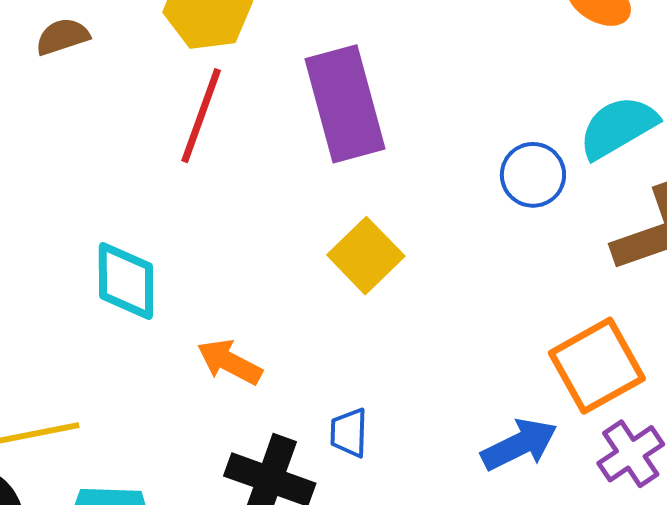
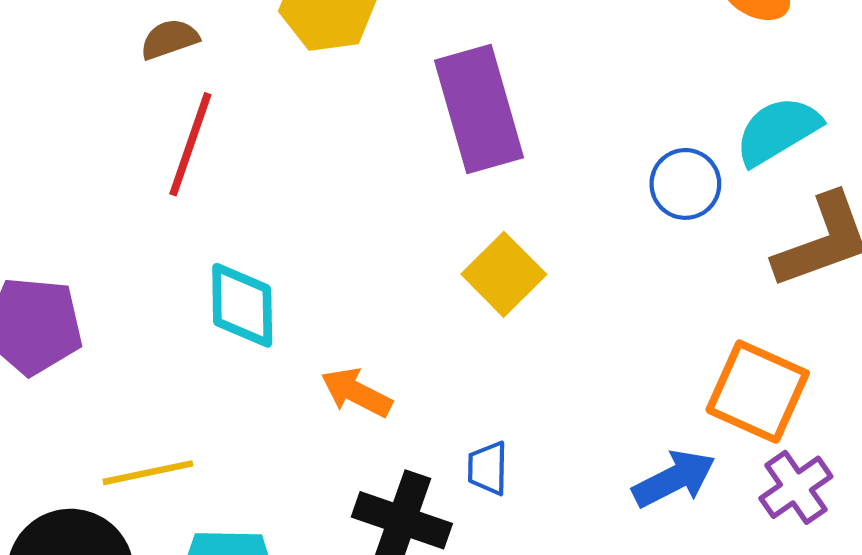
red line: (201, 116) -> (190, 144), moved
orange square: (597, 366) -> (758, 392), turned -36

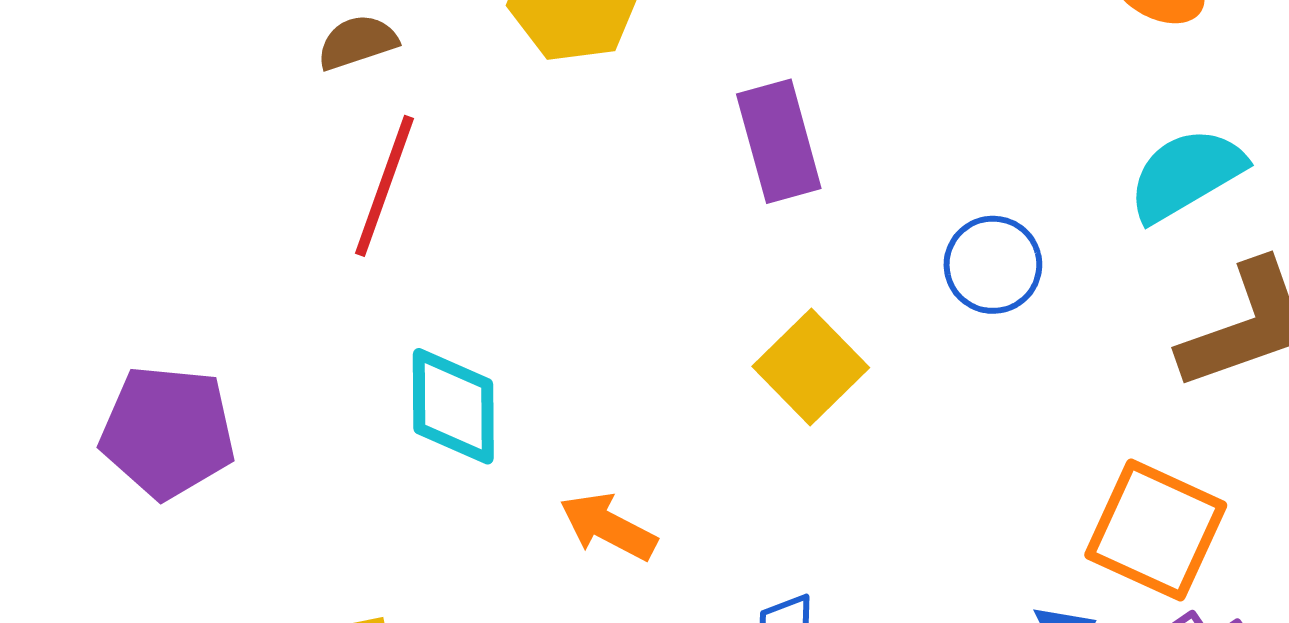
purple rectangle: (479, 109) -> (779, 141), size x0.7
blue circle: (685, 184) -> (993, 265), moved

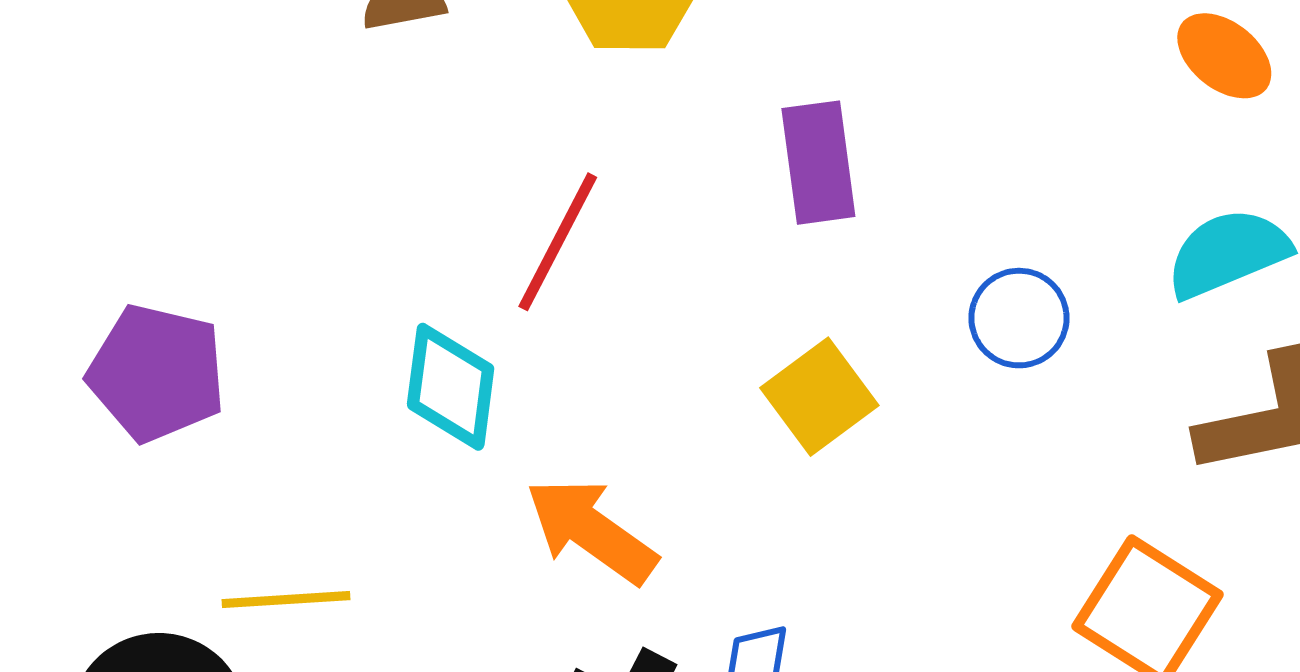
red line: (385, 186) -> (558, 242), moved
orange arrow: (608, 527) -> (591, 531), size x1.4

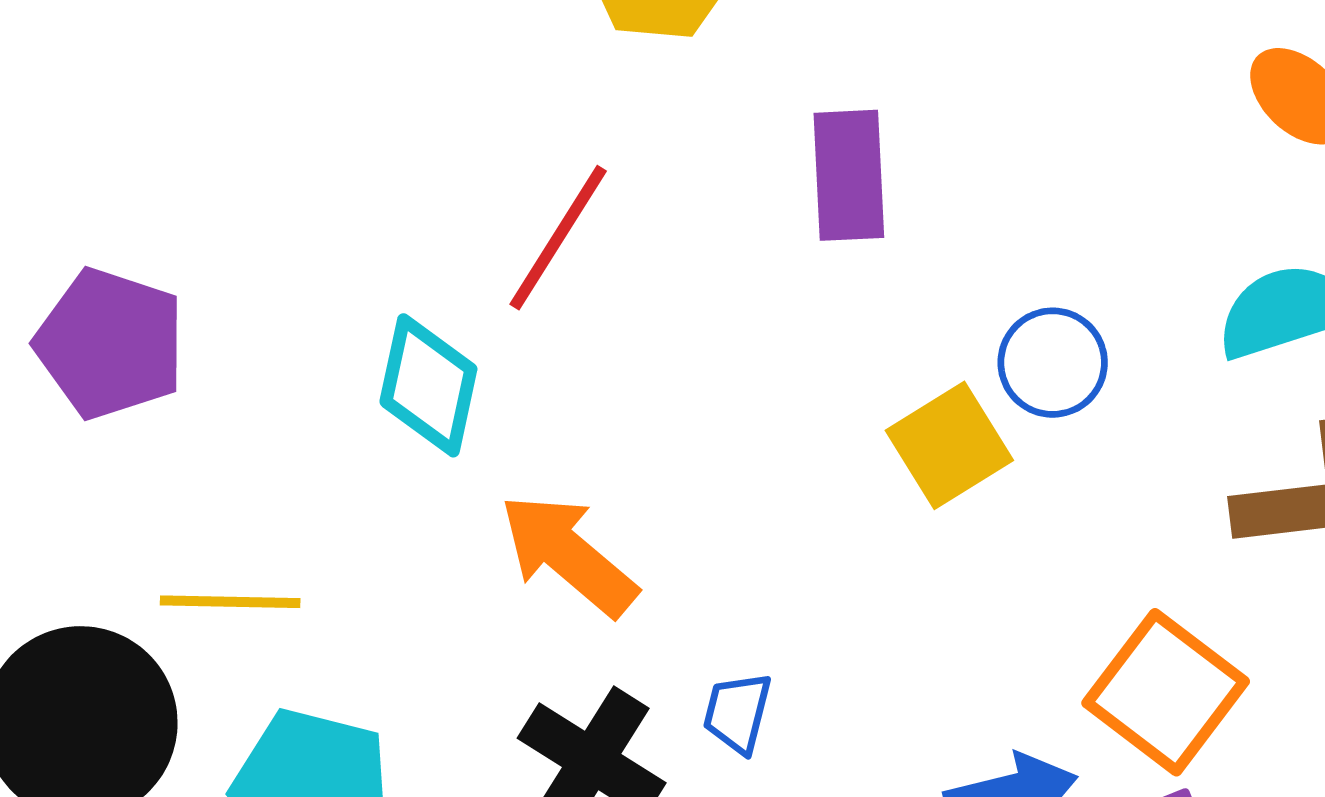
yellow square: (819, 397) -> (949, 445), moved

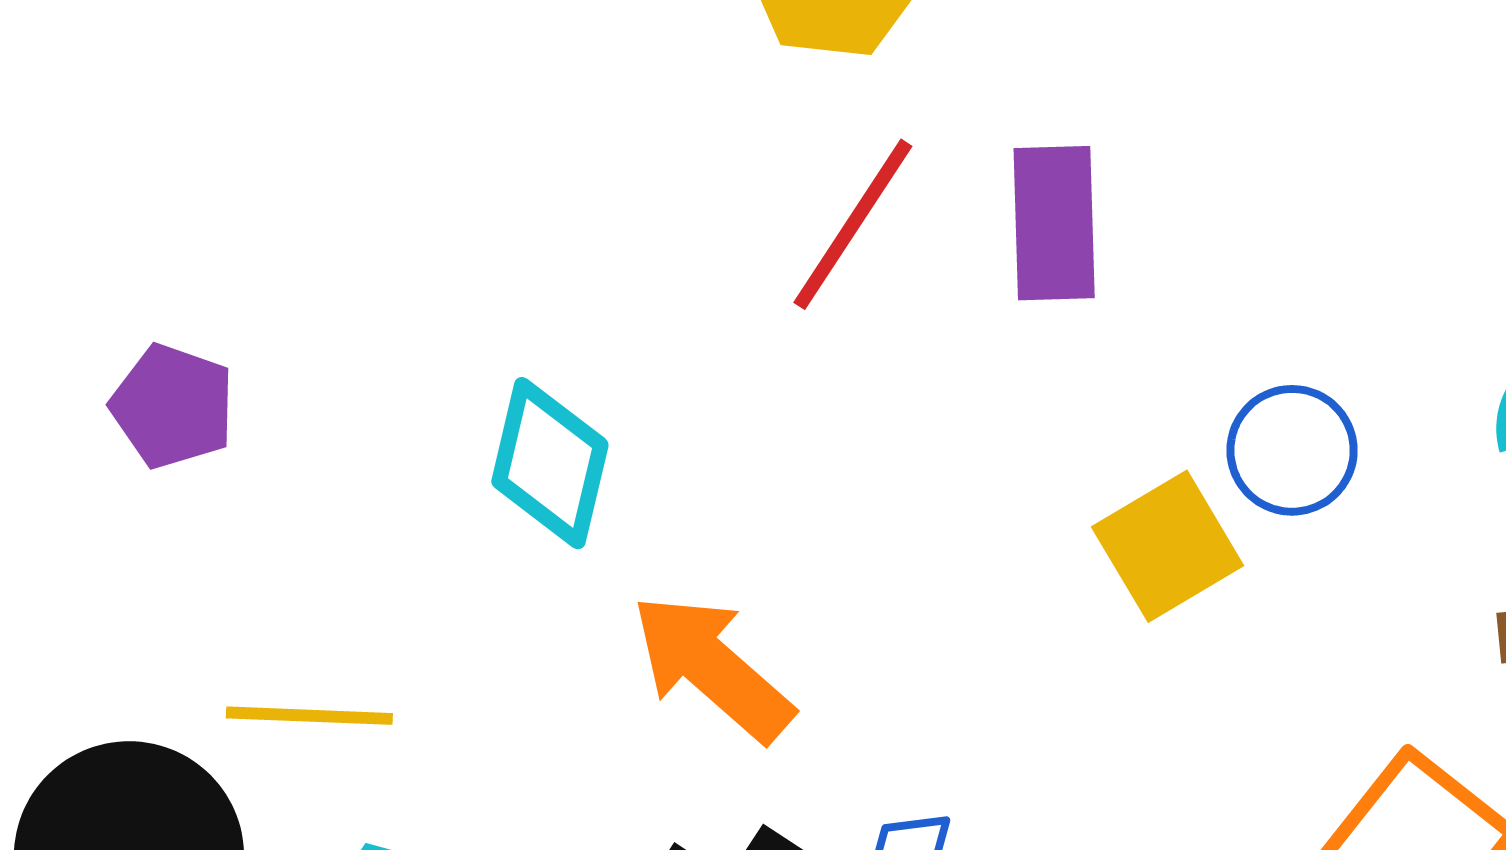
red line: (558, 238) -> (853, 224), moved
purple pentagon: (110, 344) -> (173, 406), size x0.7

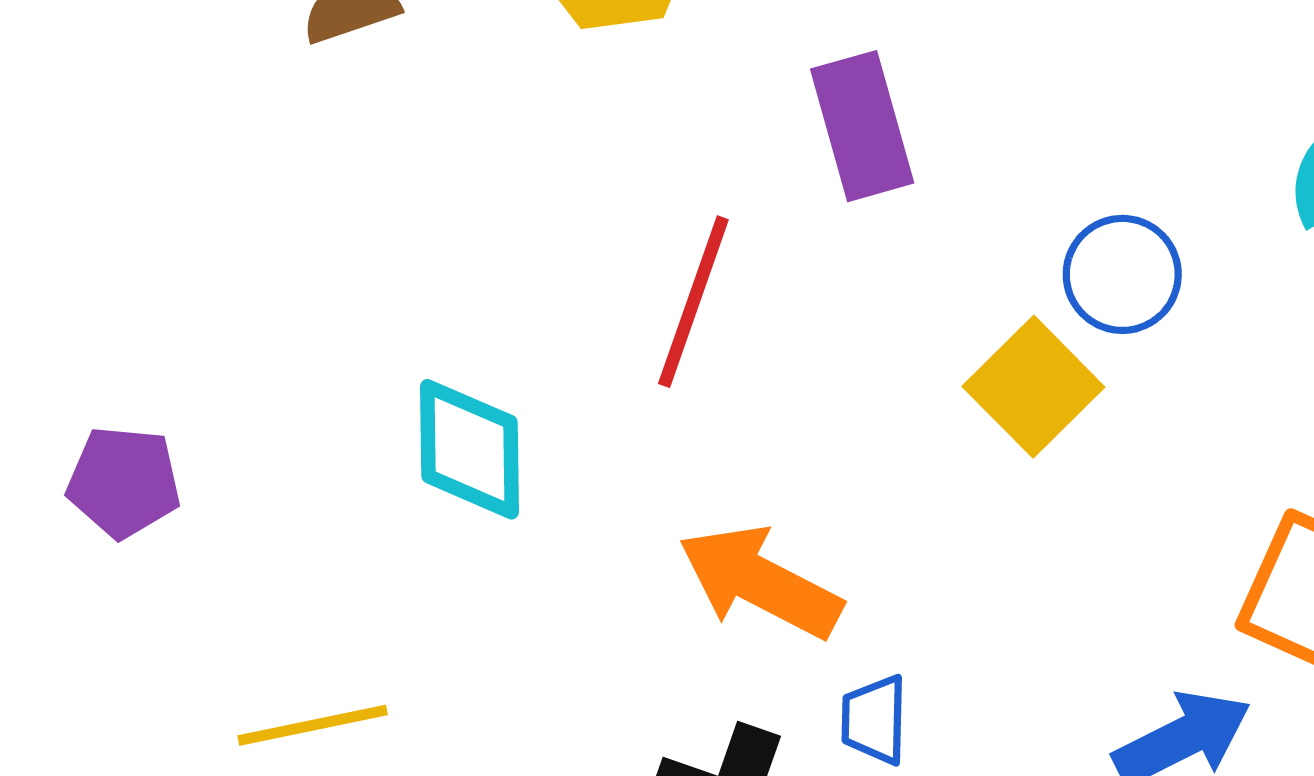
red line: (853, 224) -> (693, 302), moved
orange arrow: (712, 667) -> (760, 582), moved

